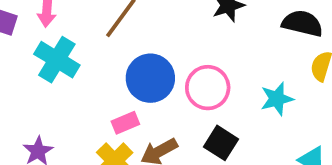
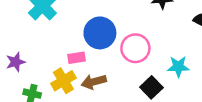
black square: (221, 143) -> (151, 87), moved

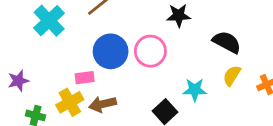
pink circle: (135, 48) -> (150, 51), moved

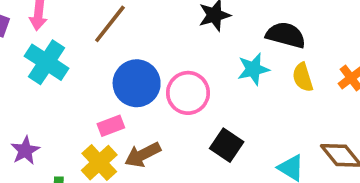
pink circle: (150, 51) -> (188, 93), moved
yellow semicircle: (232, 76) -> (303, 77), turned -35
cyan star: (195, 90) -> (253, 69), moved

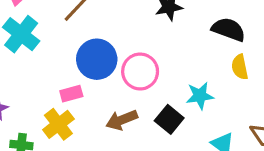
cyan star: (253, 69) -> (200, 96), moved
brown arrow: (143, 155) -> (122, 120), moved

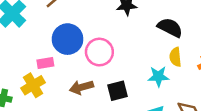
cyan star: (200, 96) -> (158, 76), moved
black square: (169, 119) -> (117, 91), turned 30

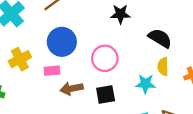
pink circle: (99, 52) -> (105, 58), moved
pink rectangle: (45, 63) -> (52, 71), moved
yellow cross: (33, 85) -> (20, 59), moved

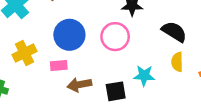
pink circle: (105, 58) -> (115, 37), moved
cyan star: (145, 84) -> (144, 76), moved

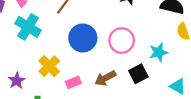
pink circle: (115, 37) -> (122, 41), moved
pink rectangle: (59, 65) -> (73, 82), moved

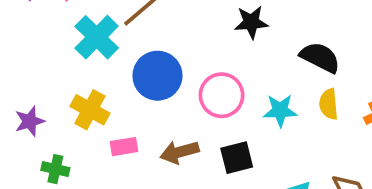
cyan cross: (28, 27) -> (97, 37), moved
cyan star: (158, 52) -> (280, 111), moved
yellow cross: (49, 66) -> (90, 110), turned -30

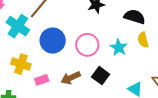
cyan star: (280, 111) -> (119, 48), turned -30
black square: (237, 158) -> (101, 76), turned -30

